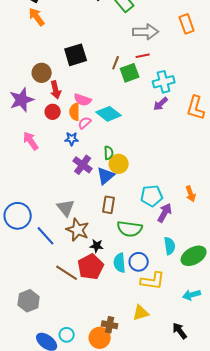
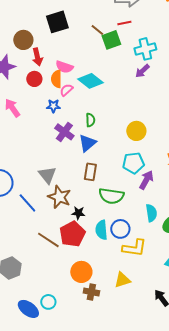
brown line: (116, 63) -> (97, 30), turned -72
yellow circle: (119, 164) -> (136, 131), moved
orange circle: (100, 338) -> (81, 272), moved

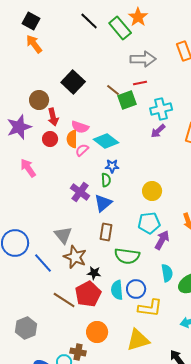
black square: (57, 22) -> (73, 82), turned -30
blue star: (53, 106) -> (112, 166), moved
yellow triangle: (122, 280) -> (138, 340), size x1.4
brown cross: (91, 292) -> (78, 352), moved

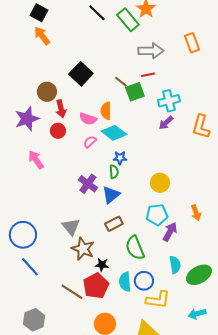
orange semicircle: (72, 139) -> (106, 111), moved
brown rectangle: (106, 232) -> (114, 224), turned 54
green semicircle: (127, 256) -> (135, 248), turned 60
blue line: (43, 263) -> (30, 267), moved

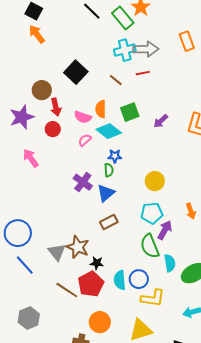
green square: (135, 92) -> (130, 112), moved
cyan cross: (169, 101) -> (125, 50), moved
gray triangle: (71, 227) -> (57, 252), moved
green semicircle: (135, 248) -> (150, 246), moved

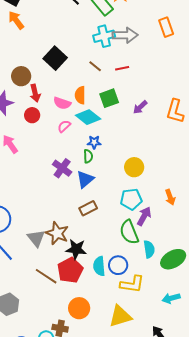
red line: (143, 73) -> (122, 68), moved
black star: (97, 263) -> (76, 249), size x1.5

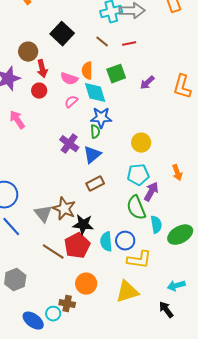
cyan diamond: (88, 117) -> (95, 93), turned 35
blue star: (94, 142) -> (101, 118), size x1.5
cyan arrow: (171, 298) -> (176, 286), moved

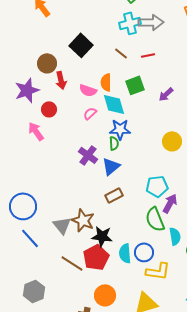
red circle: (39, 91) -> (49, 109), moved
yellow circle: (141, 143) -> (172, 141), moved

